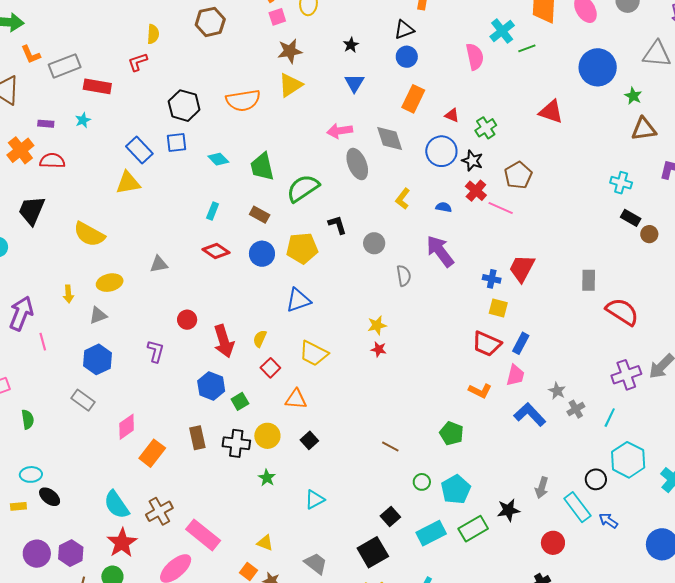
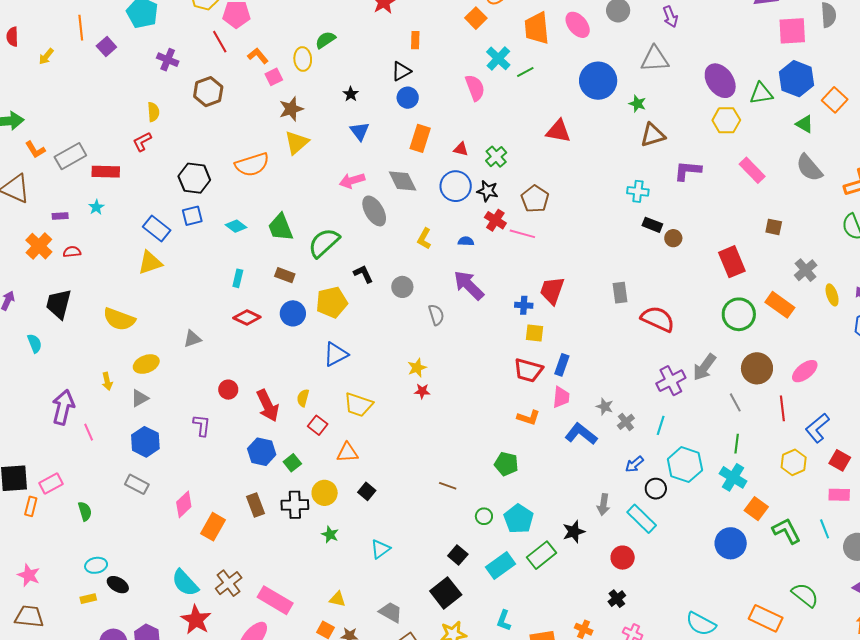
red semicircle: (52, 161) -> (72, 252), size x0.7
blue arrow: (608, 521) -> (634, 464), moved, turned -66

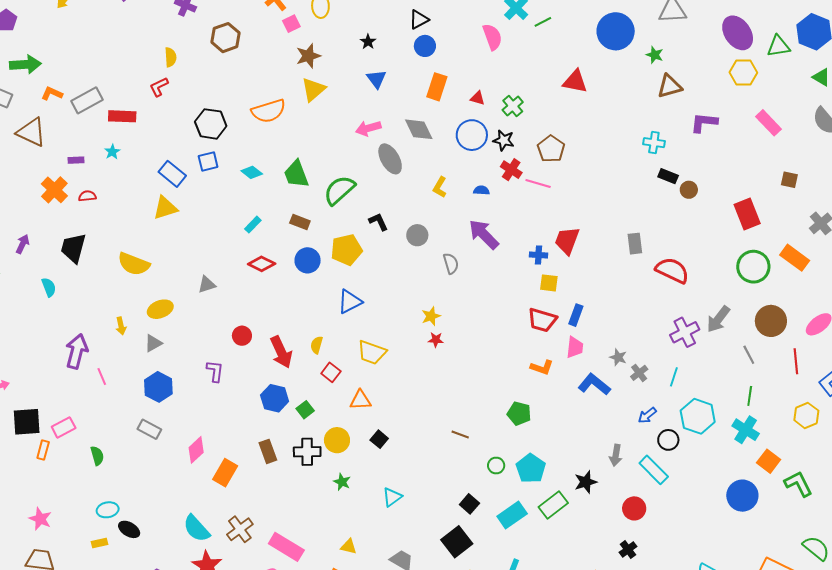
orange L-shape: (35, 150) -> (52, 93), turned 145
cyan rectangle: (238, 278) -> (253, 225), turned 30

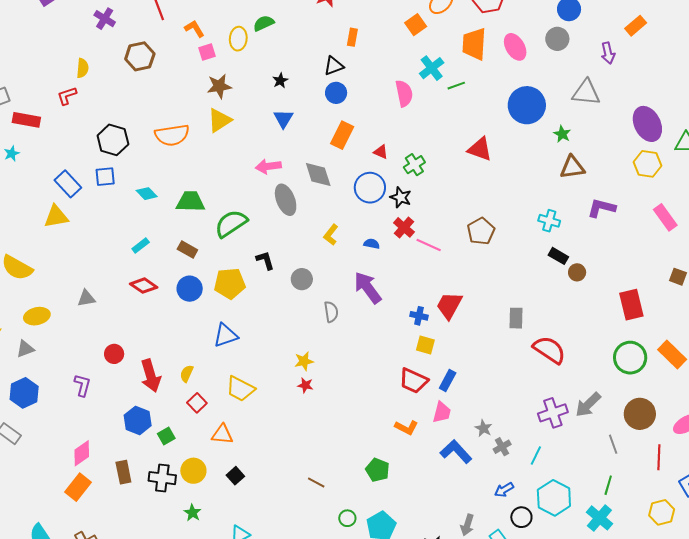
brown pentagon: (551, 149) -> (481, 231), moved
green trapezoid: (296, 174) -> (191, 202), turned 104
pink diamond: (196, 450) -> (82, 453), moved

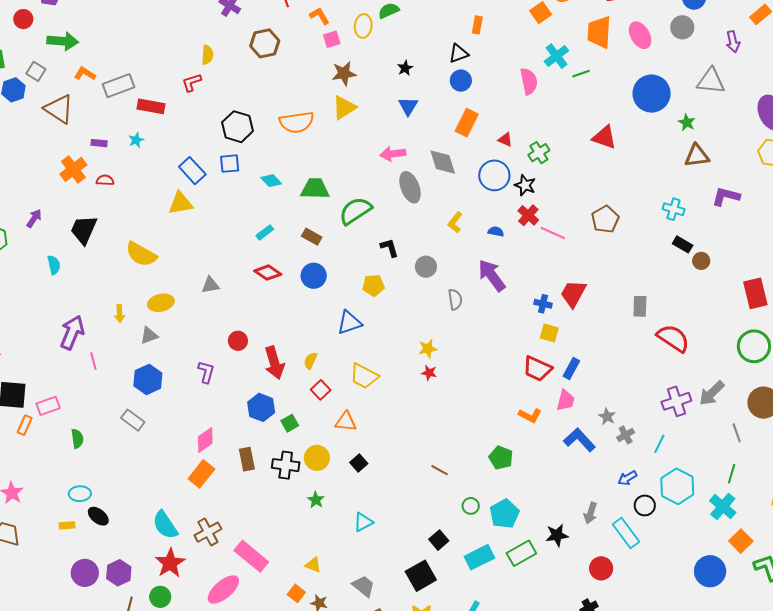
yellow pentagon: (230, 283) -> (373, 285), moved, size x0.7

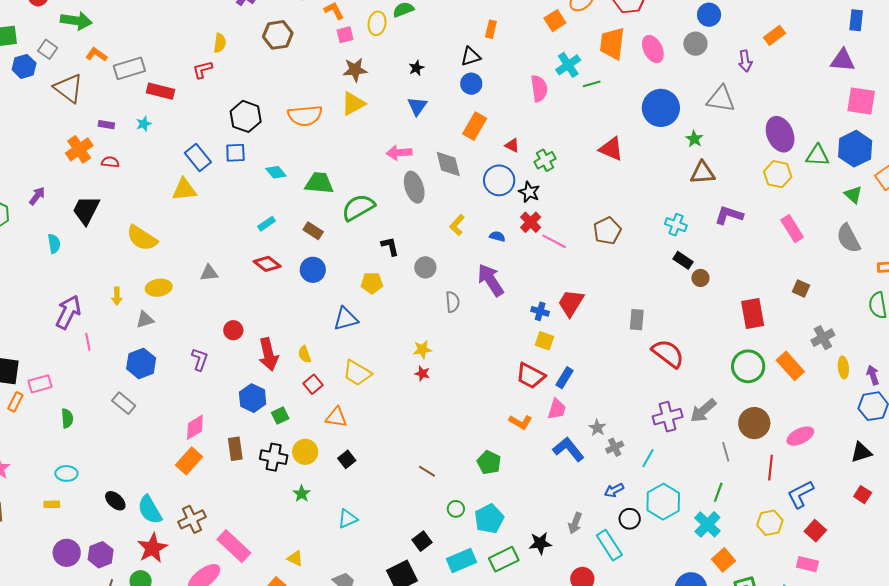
yellow semicircle: (310, 361) -> (305, 354), turned -48
black ellipse: (98, 516) -> (115, 501), moved

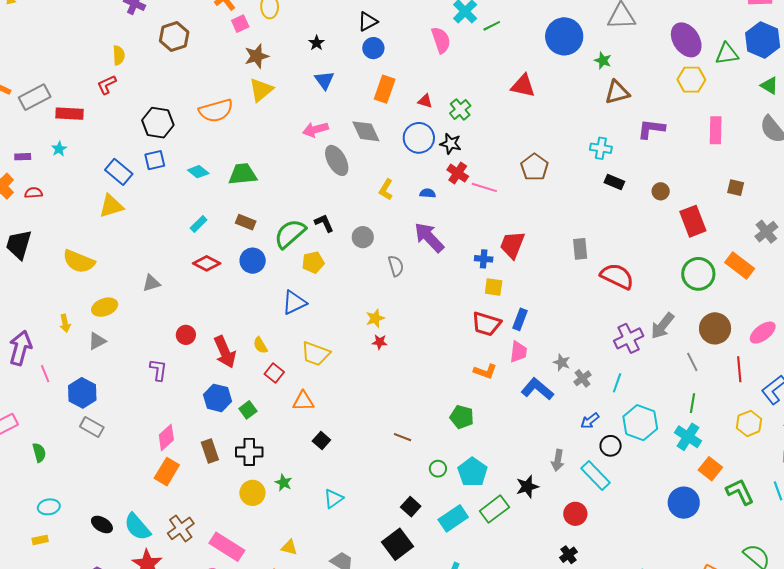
green semicircle: (358, 207) -> (290, 234), moved
pink rectangle: (792, 229) -> (716, 130), turned 44
brown circle: (700, 278) -> (661, 191), moved
blue hexagon: (141, 363) -> (82, 393), moved
yellow circle: (305, 452) -> (252, 493), moved

